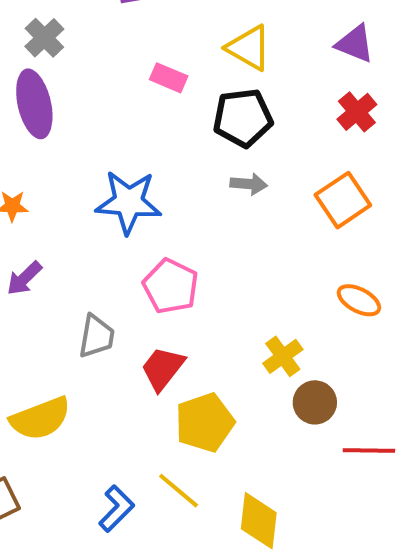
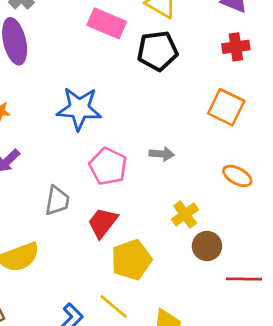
pink rectangle: (169, 78) -> (107, 23), size x1.5
red cross: (357, 112) -> (236, 47), turned 32
gray arrow: (249, 184) -> (162, 154), moved
orange square: (343, 200) -> (226, 107), turned -30

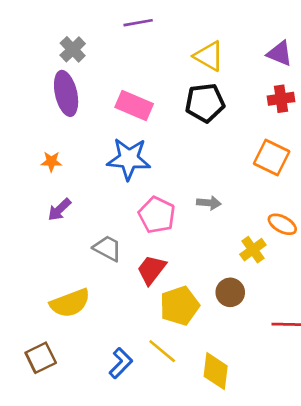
pink rectangle: (107, 23) -> (134, 105), moved
gray trapezoid: (57, 201) -> (107, 248), turned -72
yellow cross: (185, 214) -> (253, 250), moved
brown circle: (207, 246) -> (230, 292), moved

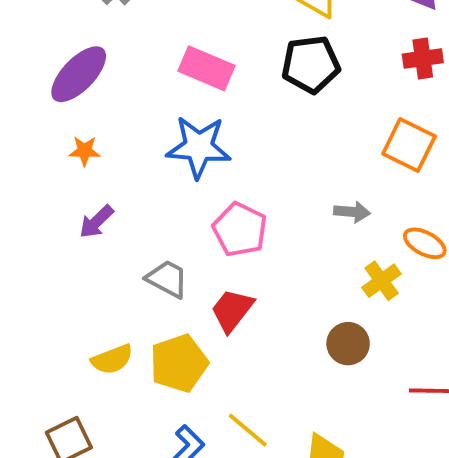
purple ellipse: (66, 93) -> (79, 74), moved, turned 57
gray arrow: (209, 203) -> (352, 212), moved
yellow semicircle: (70, 303) -> (112, 359), size x0.7
yellow pentagon: (180, 306) -> (179, 363), moved

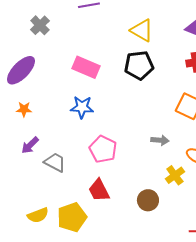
blue star: (199, 147) -> (82, 107), size x0.7
gray trapezoid: (167, 279) -> (55, 162), moved
red trapezoid: (232, 310) -> (99, 190), turned -65
brown circle: (348, 344) -> (148, 200), moved

